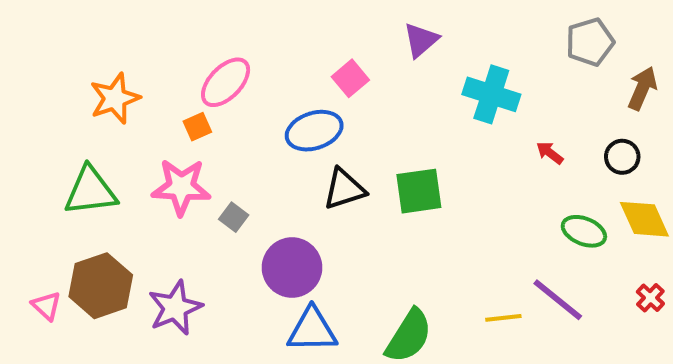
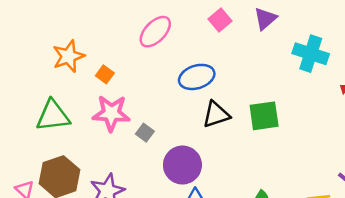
pink square: (350, 78) -> (220, 20), moved
pink ellipse: (226, 82) -> (155, 32), moved
orange square: (197, 127) -> (105, 74), moved, turned -30

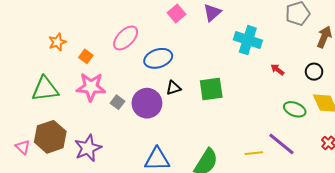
pink ellipse: (155, 32) -> (126, 38), moved
orange star: (69, 56) -> (57, 42), size x0.7
black triangle: (216, 115) -> (173, 88), size x0.7
purple circle: (182, 165) -> (147, 103), moved

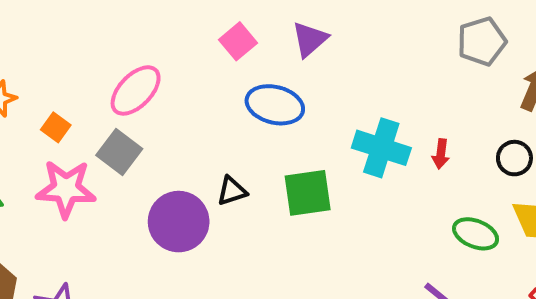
cyan cross: (248, 40) -> (381, 148), moved
blue ellipse: (158, 58) -> (275, 105), moved, turned 32
red arrow: (277, 70) -> (441, 154), turned -120
gray square: (117, 102) -> (119, 152), moved, size x1.5

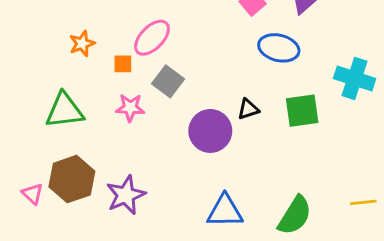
pink ellipse: (136, 90) -> (152, 38), moved
orange square: (56, 127) -> (123, 64), turned -36
pink star: (66, 189) -> (130, 108), size x0.7

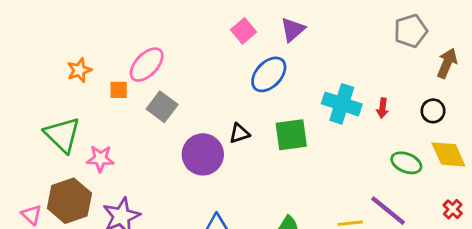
blue ellipse: (279, 48) -> (269, 74), turned -60
pink star: (130, 108) -> (100, 159), moved
green triangle: (65, 111) -> (62, 135), turned 51

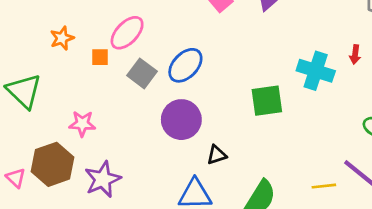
blue ellipse: (269, 74) -> (185, 65), moved
red arrow: (382, 108) -> (355, 54), moved
black triangle: (239, 133) -> (217, 155), moved
green triangle: (62, 135) -> (24, 91), moved

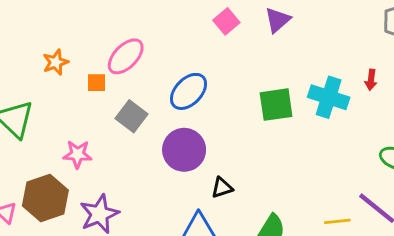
gray square: (142, 73) -> (132, 116), moved
green square: (267, 101) -> (276, 105), moved

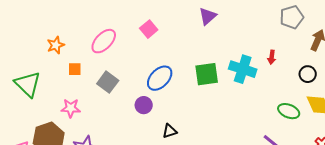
pink square: (226, 21) -> (149, 29), moved
orange square: (97, 83) -> (75, 69), moved
blue ellipse: (188, 91) -> (160, 78), moved
purple circle: (184, 150) -> (144, 105), size x0.6

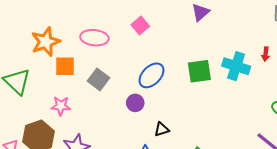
pink ellipse: (104, 41) -> (94, 38), turned 52
orange star: (56, 45) -> (46, 42), size x1.6
orange square: (75, 69) -> (65, 66), size x1.5

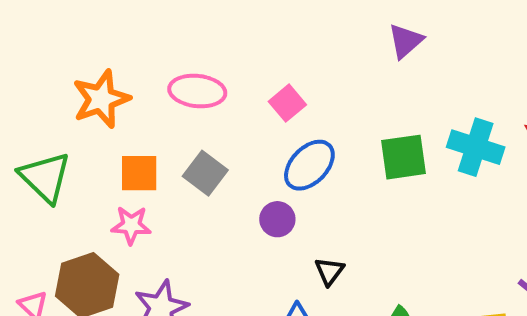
pink square: (140, 25) -> (287, 103), moved
orange square: (65, 66) -> (139, 173), moved
black triangle: (162, 129) -> (329, 271), turned -35

